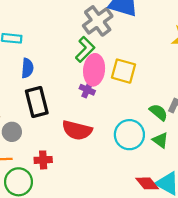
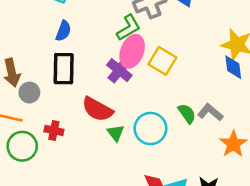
purple cross: (87, 90) -> (119, 70), size x1.5
green triangle: (160, 140) -> (116, 133), moved

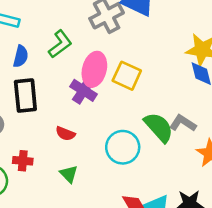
green L-shape: (129, 28) -> (60, 44), moved
red semicircle: (97, 109) -> (65, 134), size x0.6
green semicircle: (187, 114) -> (159, 127), size x1.5
green triangle: (116, 133) -> (69, 174), moved

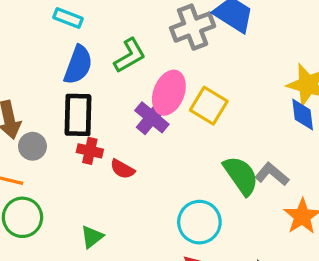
blue semicircle: (21, 56) -> (78, 65), size x1.4
cyan circle: (123, 147) -> (199, 222), moved
red cross: (23, 161) -> (90, 151), moved
green triangle: (69, 174) -> (92, 237), moved, turned 30

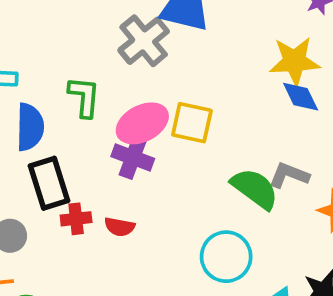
green L-shape: (130, 56) -> (84, 97), turned -36
pink ellipse: (169, 93) -> (142, 123), turned 60

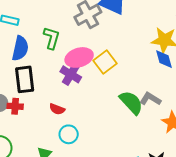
yellow square: (192, 123) -> (105, 62), turned 30
red cross: (76, 219) -> (15, 106), moved
cyan circle: (226, 257) -> (69, 134), moved, size x0.7

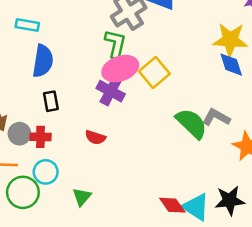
green L-shape: (51, 38) -> (115, 44), moved
black rectangle: (25, 79) -> (51, 101), size x0.6
cyan circle: (69, 134) -> (46, 172), moved

